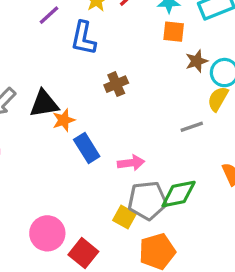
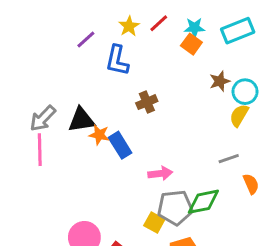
orange square: (174, 32) -> (191, 44), moved, turned 30
orange star: (64, 120) -> (99, 135), turned 30
gray line: (192, 127) -> (229, 159), moved
blue rectangle: (87, 148) -> (120, 145), moved

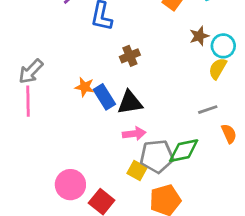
black triangle: (81, 120) -> (130, 103), moved
pink arrow: (160, 173) -> (134, 134), moved

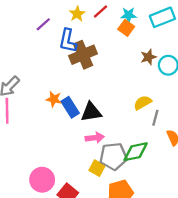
brown cross: (130, 56) -> (83, 55), moved, size x1.6
yellow semicircle: (218, 69) -> (143, 103), moved, turned 30
gray line: (208, 110) -> (155, 118), turned -56

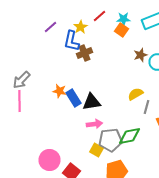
yellow star: (77, 14) -> (80, 27), moved
brown cross: (83, 55) -> (84, 53), size x0.7

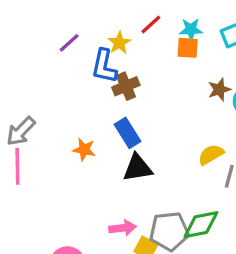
orange square: (122, 30) -> (188, 48), turned -32
blue rectangle: (74, 98) -> (128, 133), moved
pink arrow: (94, 124) -> (123, 228), moved

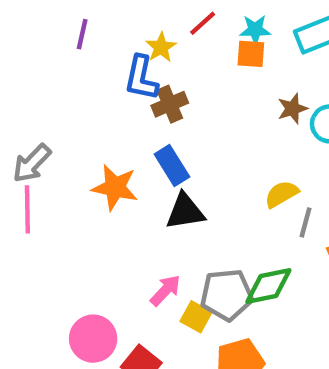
purple line: (69, 43) -> (82, 34), moved, turned -35
orange star: (84, 150) -> (115, 187), size x1.5
pink arrow: (123, 228) -> (165, 290), turned -40

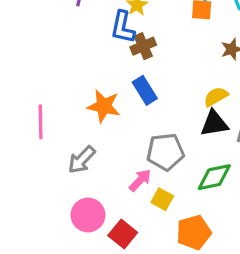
gray arrow: (32, 163) -> (82, 160), moved
yellow semicircle: (281, 194) -> (216, 97), moved
black triangle: (185, 212) -> (214, 123), moved
gray pentagon: (227, 295) -> (165, 152), moved

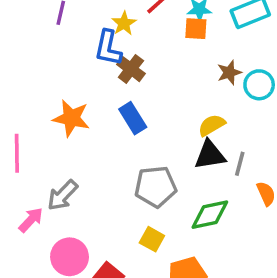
brown cross: (143, 46) -> (131, 69), turned -30
orange star: (104, 106) -> (71, 118), moved
pink arrow: (140, 180) -> (31, 220), moved

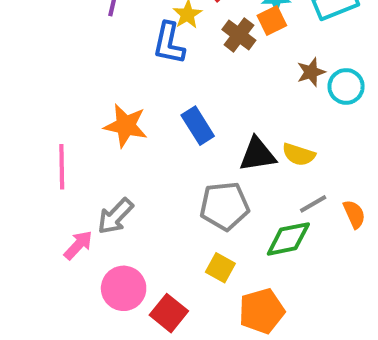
orange square: (196, 29) -> (272, 21), turned -30
brown cross: (131, 69) -> (239, 35), moved
yellow semicircle: (212, 125) -> (299, 154), moved, turned -132
black triangle: (210, 155) -> (257, 154), moved
gray line: (240, 164) -> (313, 204), moved, turned 45

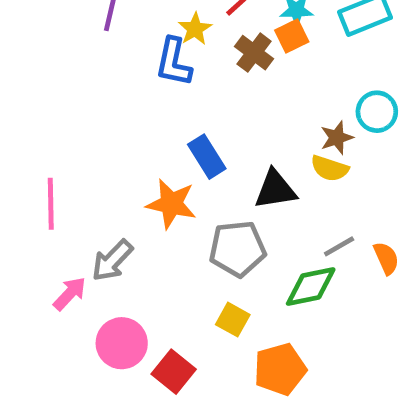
brown star: (311, 72) -> (337, 138), moved
orange star: (126, 126) -> (171, 204), moved
yellow semicircle: (299, 154) -> (330, 168), moved

